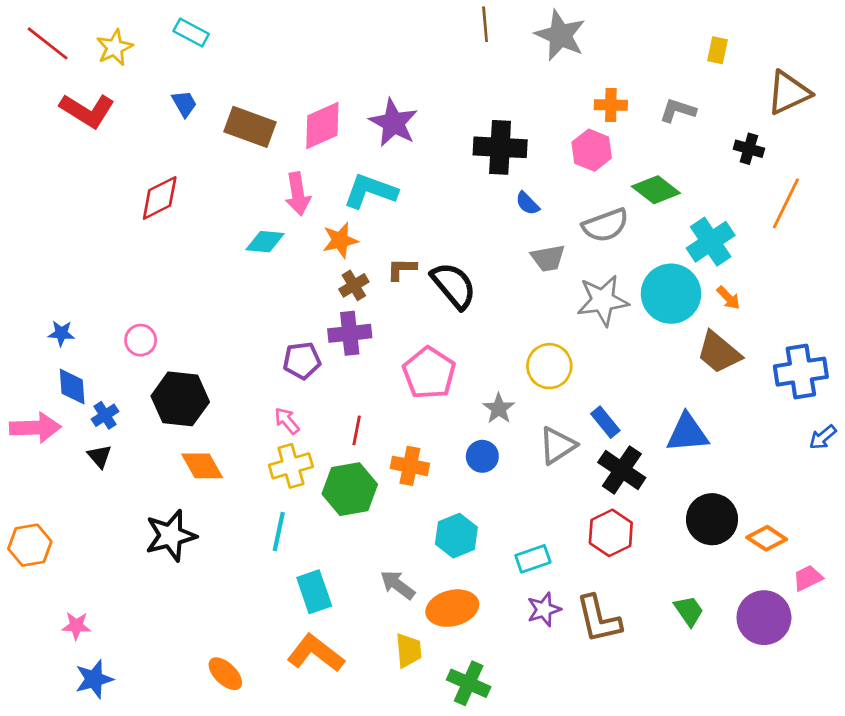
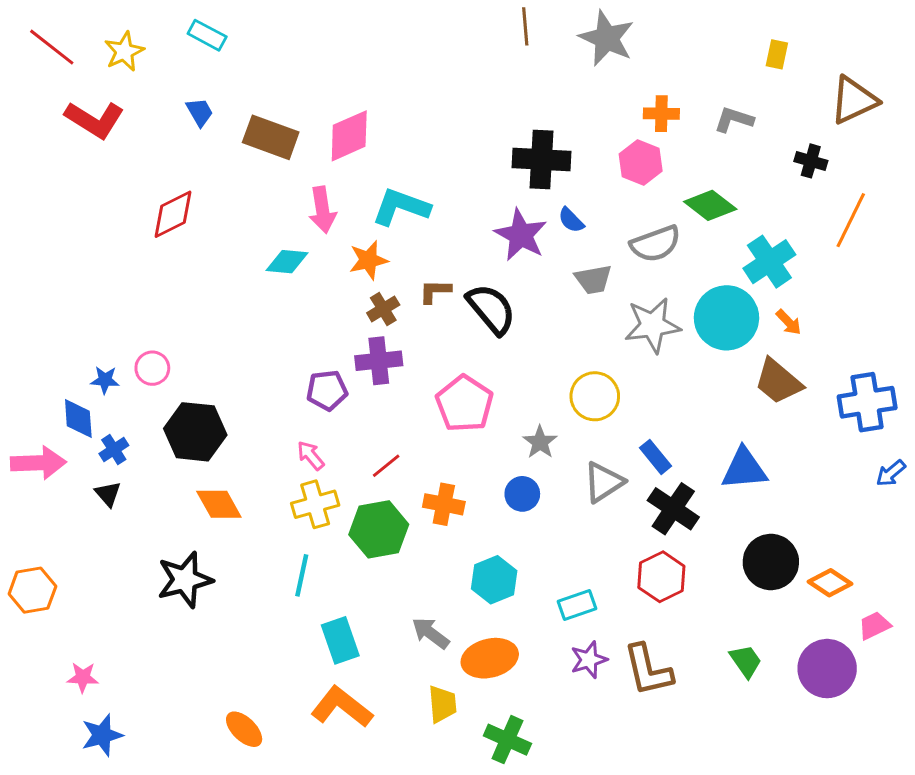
purple star: (393, 123) -> (521, 235), moved
blue star: (61, 333) -> (105, 380), moved
red line: (357, 430) -> (386, 466), turned 40

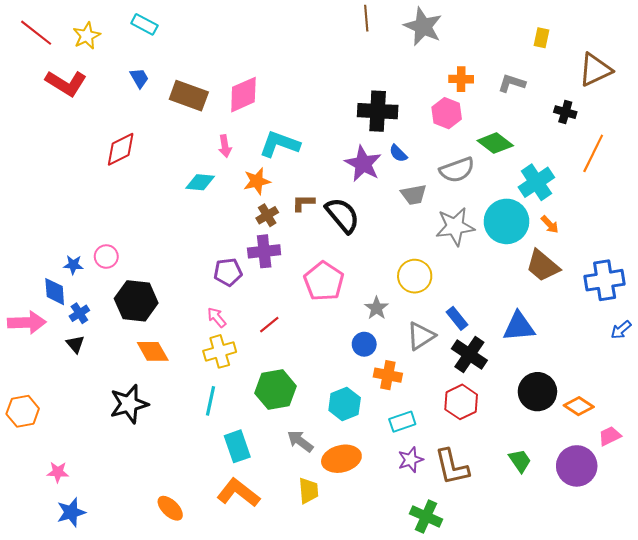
pink arrow: (322, 210) -> (225, 146), size x0.7
orange cross: (444, 504) -> (388, 375), moved
green hexagon: (379, 529) -> (275, 390), moved
green cross: (507, 740) -> (426, 516), moved

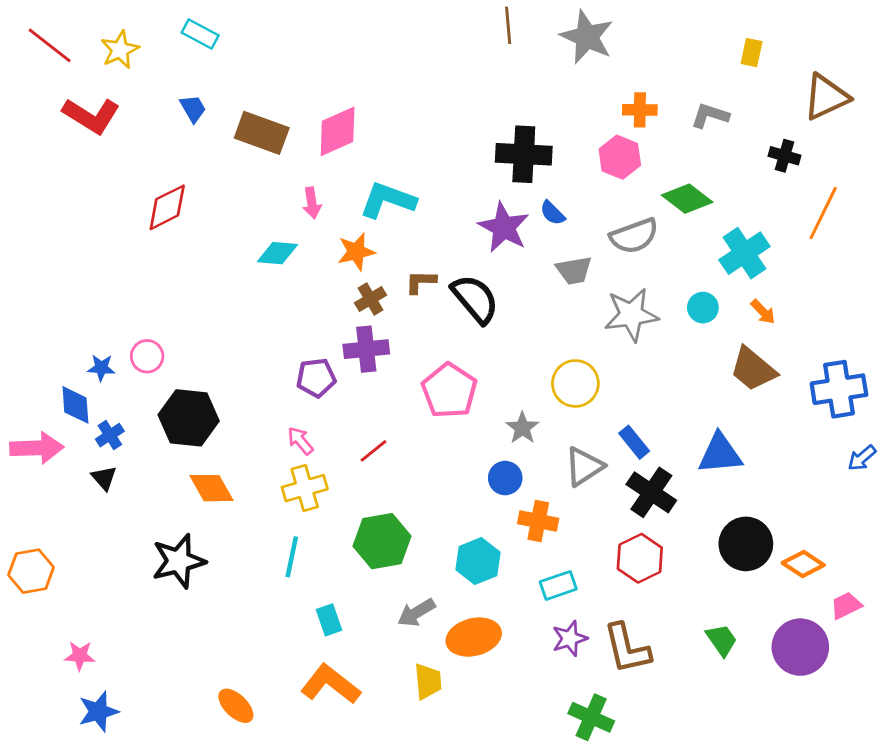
cyan circle: (507, 221) -> (703, 308), size x0.5
gray arrow: (300, 441) -> (416, 613), turned -68
cyan rectangle: (237, 446) -> (329, 620), size x0.7

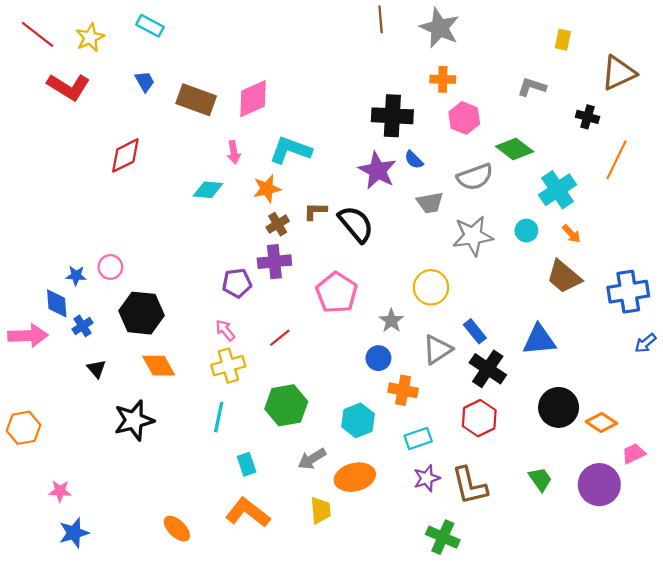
orange cross: (640, 110) -> (443, 79), moved
black triangle: (104, 478) -> (96, 369), moved

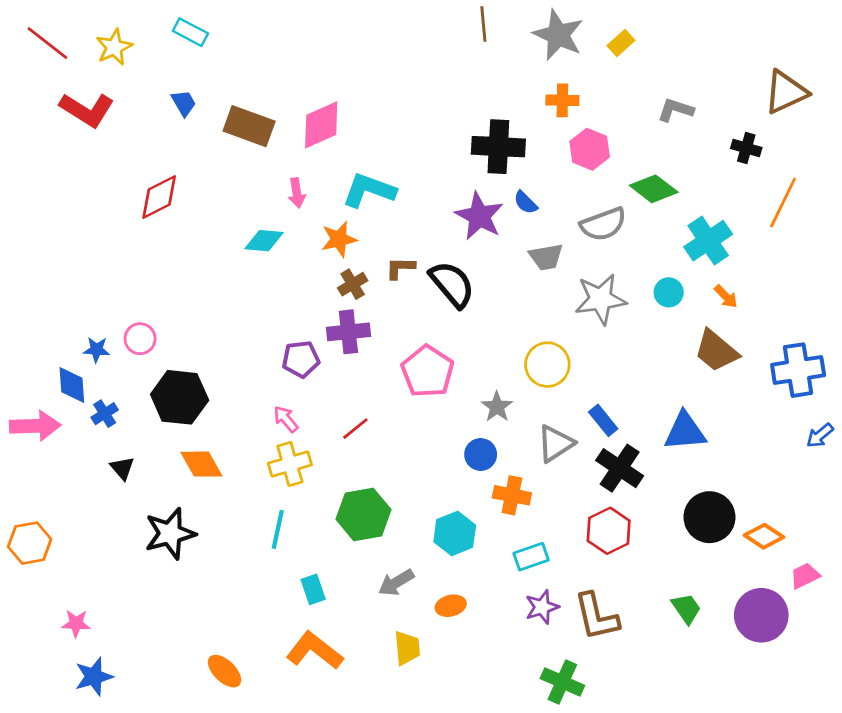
yellow rectangle: (563, 40) -> (621, 43), moved, turned 36
orange ellipse: (355, 477) -> (451, 606), size x0.6

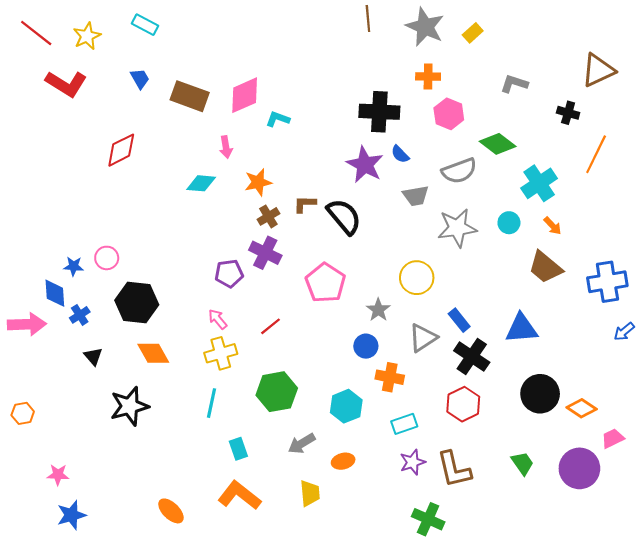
cyan L-shape: (369, 190) -> (278, 119), moved, size x0.6
purple cross: (348, 332) -> (265, 253), turned 32
orange hexagon: (30, 543) -> (23, 413), size x0.7

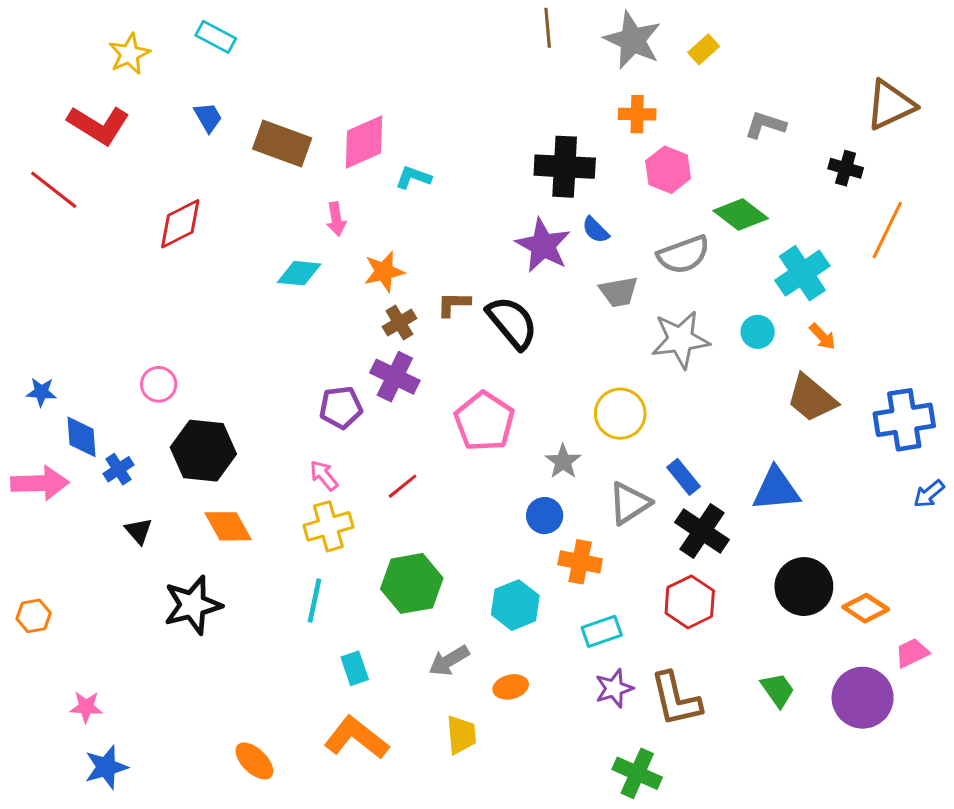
red line: (36, 33) -> (54, 190), moved
blue star: (74, 266) -> (41, 392), moved

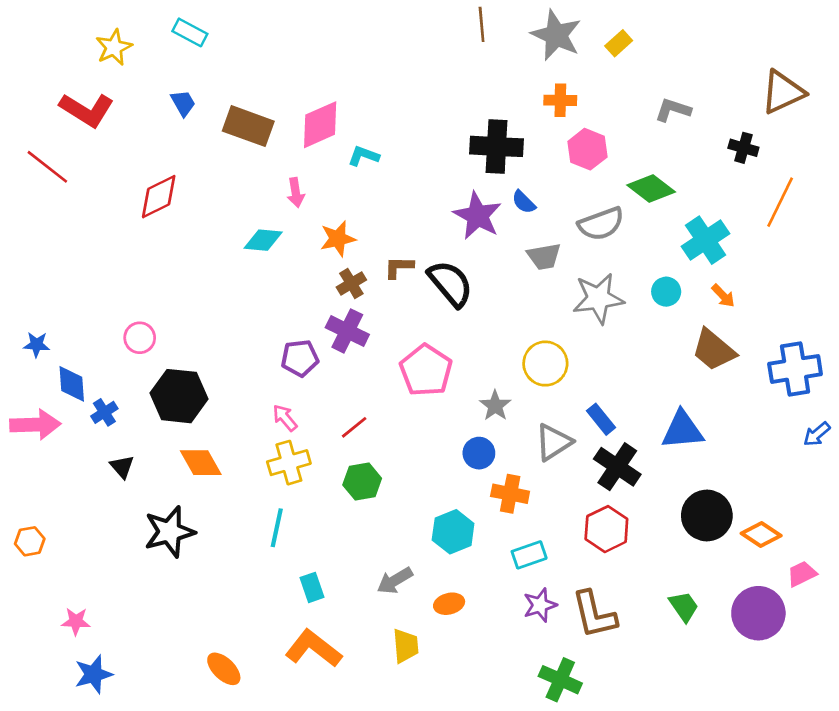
green hexagon: (412, 583) -> (362, 482), moved, size x0.7

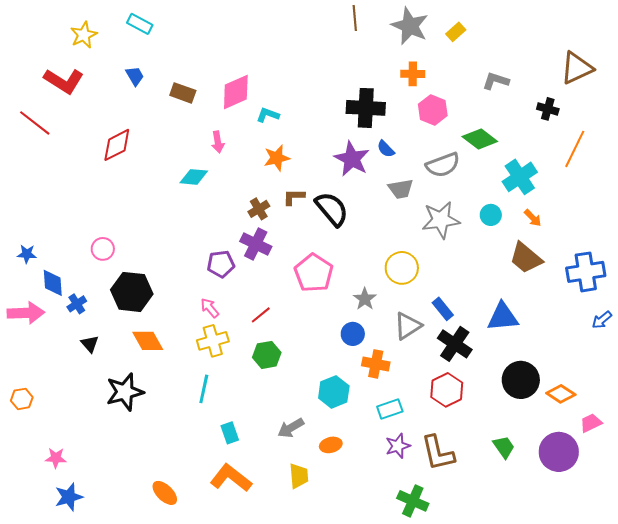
brown rectangle: (248, 126) -> (183, 93), size x0.7
orange star: (338, 239) -> (277, 158), moved

